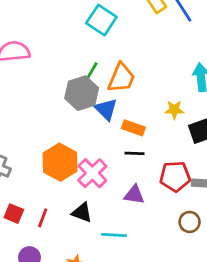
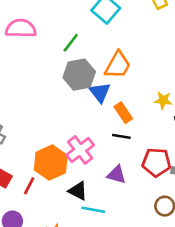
green line: (91, 72) -> (71, 43), moved
orange rectangle: (133, 128) -> (123, 113), turned 30
orange hexagon: (60, 162) -> (51, 163), moved
black triangle: (82, 213) -> (78, 191), moved

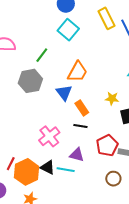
gray hexagon: (79, 75) -> (30, 81), moved
red pentagon: (156, 162) -> (107, 145), turned -30
orange hexagon: (51, 163) -> (27, 172), moved
cyan line: (93, 210) -> (66, 170), moved

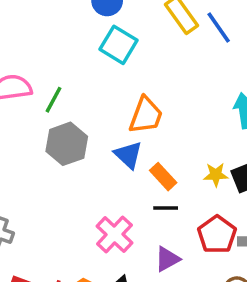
green line: (42, 55) -> (54, 100), moved
yellow star: (112, 99) -> (216, 175), moved
purple triangle: (77, 155) -> (167, 259), turned -35

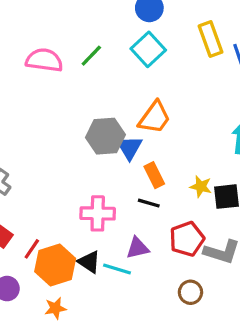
green line: (54, 100) -> (91, 56), moved
gray hexagon: (67, 144) -> (105, 136), moved
pink cross: (114, 234) -> (98, 213), turned 32

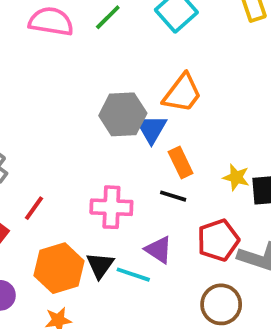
purple triangle: (138, 248) -> (159, 250), turned 45
red line: (32, 249) -> (34, 208), moved
black triangle: (89, 262) -> (100, 265), turned 30
brown circle: (190, 292) -> (221, 304), size x1.4

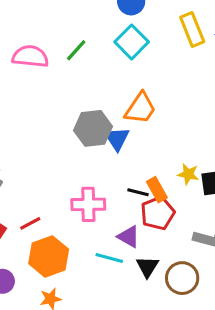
orange rectangle: (181, 162) -> (157, 190), moved
red line: (34, 208) -> (30, 223), moved, turned 30
red pentagon: (218, 240) -> (158, 213), moved
black triangle: (100, 265) -> (147, 267), moved

